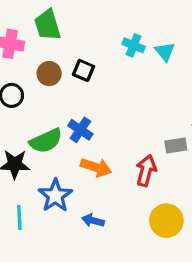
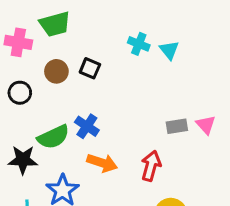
green trapezoid: (48, 25) -> (55, 24), turned -88
gray rectangle: (176, 145) -> (177, 126), moved

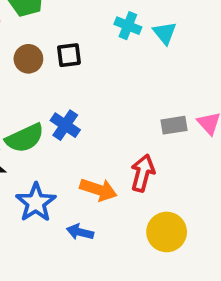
black square: (90, 68) -> (69, 55), turned -30
orange arrow: (102, 163) -> (98, 190), moved

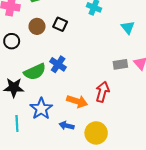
cyan triangle: (165, 33) -> (128, 27), moved
black square: (69, 55) -> (60, 24), turned 32
yellow circle: (167, 232) -> (96, 133), moved

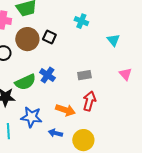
brown circle: (37, 26) -> (27, 39), size x1.5
gray rectangle: (120, 64) -> (84, 75), moved
blue star: (41, 109) -> (31, 117), turned -30

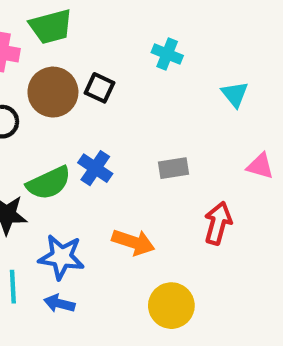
pink triangle: (125, 74) -> (260, 166), turned -32
red arrow: (89, 101) -> (218, 223), moved
blue arrow: (55, 133) -> (59, 303), moved

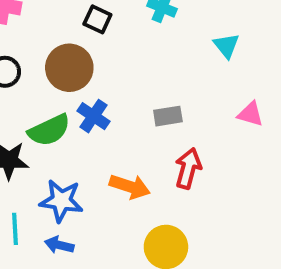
black square: (99, 88) -> (97, 19), moved
brown circle: (53, 92) -> (69, 68), moved
red arrow: (218, 223) -> (188, 168), moved

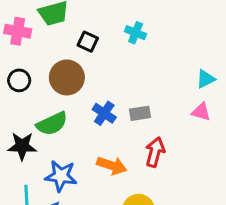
cyan triangle: (226, 46) -> (206, 79), moved, turned 42
blue cross: (93, 116) -> (104, 113), moved

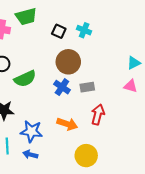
black square: (88, 42) -> (59, 31), moved
brown circle: (67, 77) -> (68, 62), moved
green semicircle: (52, 124) -> (25, 79), moved

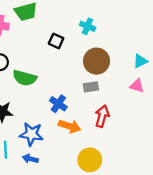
black square: (59, 31) -> (56, 41), moved
brown circle: (68, 62) -> (97, 61), moved
green semicircle: (25, 79) -> (25, 78), turned 40
blue cross: (62, 87) -> (58, 104), moved

